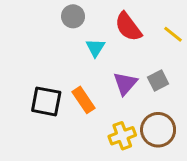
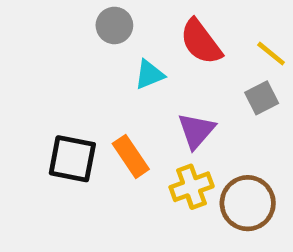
cyan triangle: (95, 48) -> (149, 75), turned 36
gray square: (158, 80) -> (262, 98), moved
yellow cross: (122, 136) -> (192, 187), moved

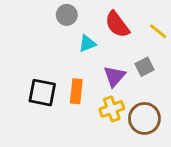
gray square: (262, 98) -> (144, 67), moved
orange rectangle: (131, 156) -> (76, 91), turned 40

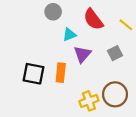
purple triangle: (114, 76) -> (82, 54), moved
yellow cross: (112, 109) -> (89, 101), moved

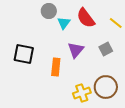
cyan triangle: (69, 35) -> (64, 23), moved, turned -32
black square: (34, 74) -> (24, 54), moved

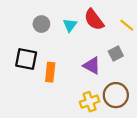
gray circle: (49, 11) -> (41, 24), moved
purple triangle: (76, 50) -> (92, 66), moved, turned -42
orange rectangle: (56, 67) -> (50, 72), moved

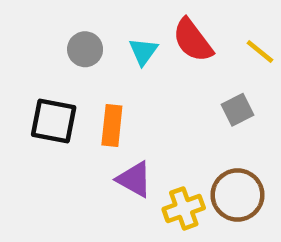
purple triangle: (92, 66) -> (134, 179), moved
orange rectangle: (50, 72) -> (112, 125), moved

